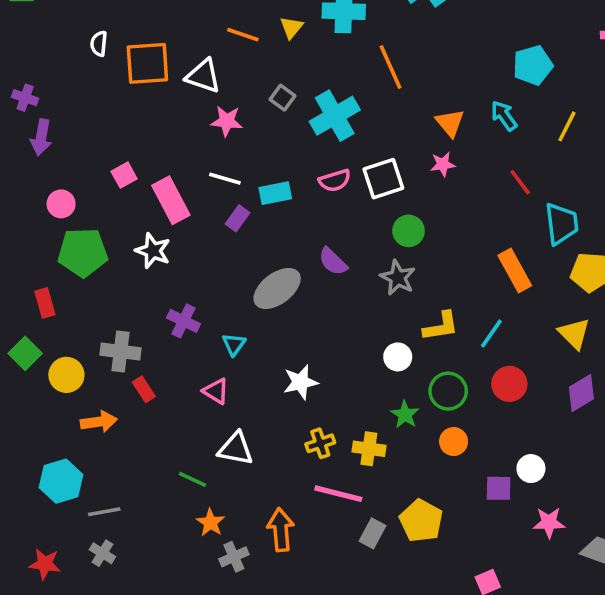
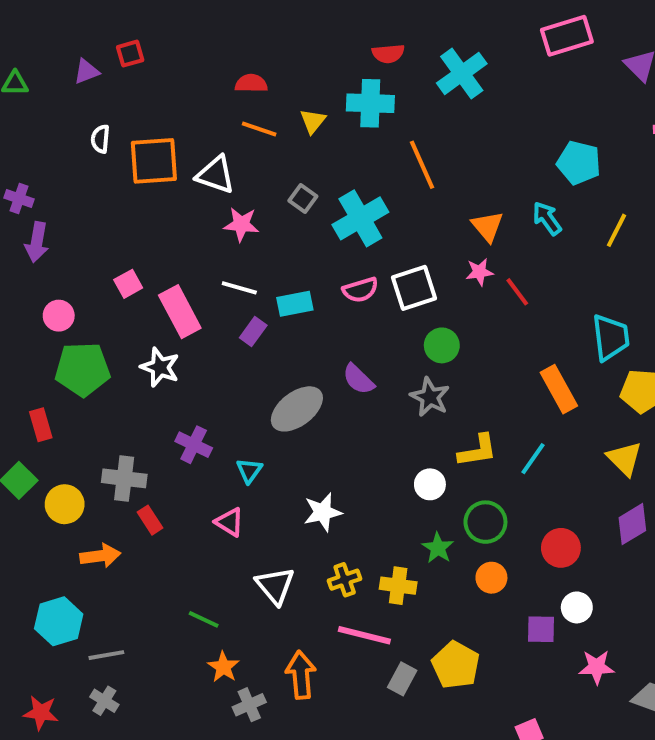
cyan pentagon: (533, 65) -> (579, 163), turned 30
red line: (520, 182) -> (517, 292), moved
red circle: (509, 384) -> (561, 548), moved
white triangle: (236, 449) -> (275, 586), moved, turned 39

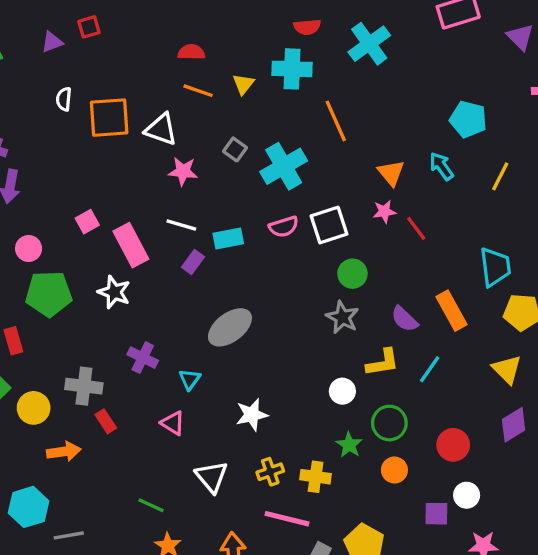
purple semicircle: (358, 379) -> (404, 319), moved

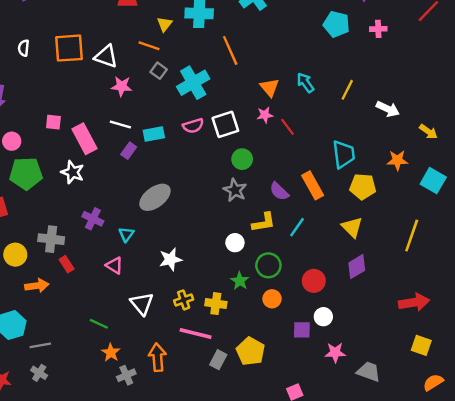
orange line: (198, 91) -> (149, 46), moved
white semicircle: (64, 99) -> (24, 48), moved
cyan pentagon: (468, 119) -> (336, 24), moved
pink square: (87, 222) -> (53, 122), turned 35

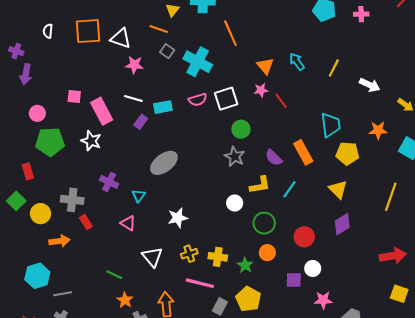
cyan cross: (193, 83) -> (198, 62), turned -32
green star: (240, 281) -> (245, 265), moved

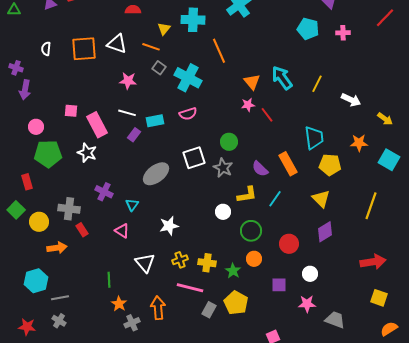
white triangle: (121, 38) -> (117, 44), moved
cyan arrow: (297, 62) -> (282, 78), size x1.4
white square: (226, 99) -> (194, 158), moved
white circle: (313, 268) -> (310, 274), moved
green line: (114, 275) -> (109, 280), turned 63

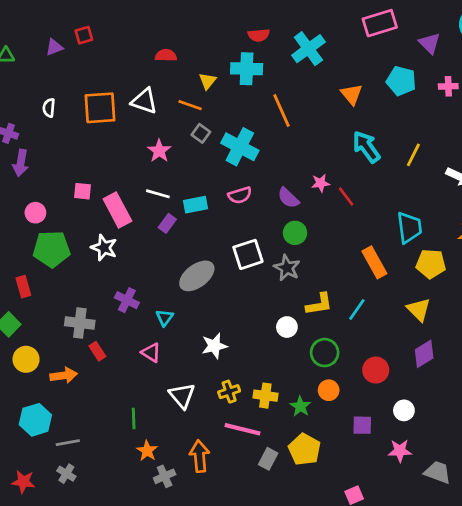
pink star: (128, 81) -> (159, 151), turned 30
orange triangle: (252, 82) -> (351, 94), moved
purple semicircle: (260, 169) -> (288, 198), moved
yellow circle: (39, 222) -> (26, 359), moved

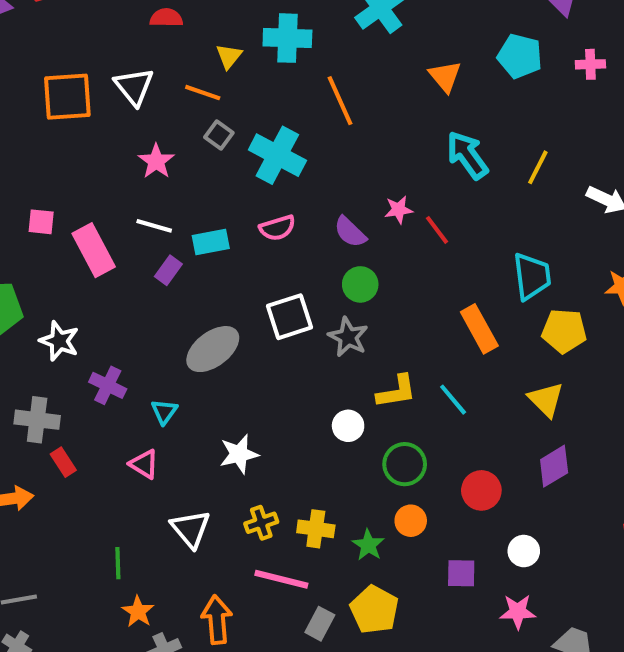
white triangle: (144, 101) -> (134, 86), turned 32
white star: (104, 248) -> (59, 341), moved
cyan line: (357, 310) -> (453, 400), turned -75

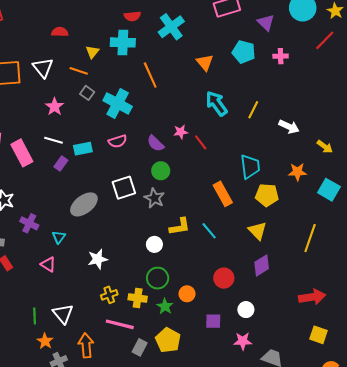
green circle: (405, 464) -> (158, 278), moved
white triangle: (191, 529) -> (63, 314), moved

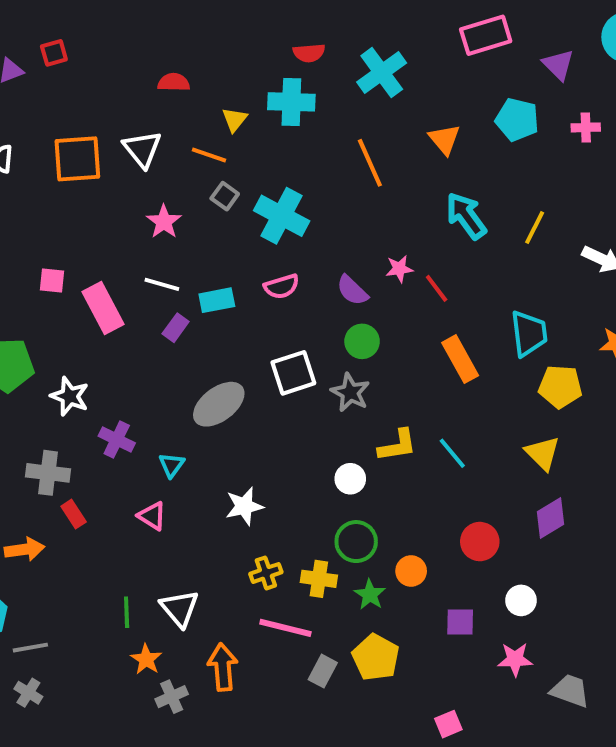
orange line: (150, 75) -> (370, 163), moved
orange rectangle: (223, 194) -> (460, 359), moved

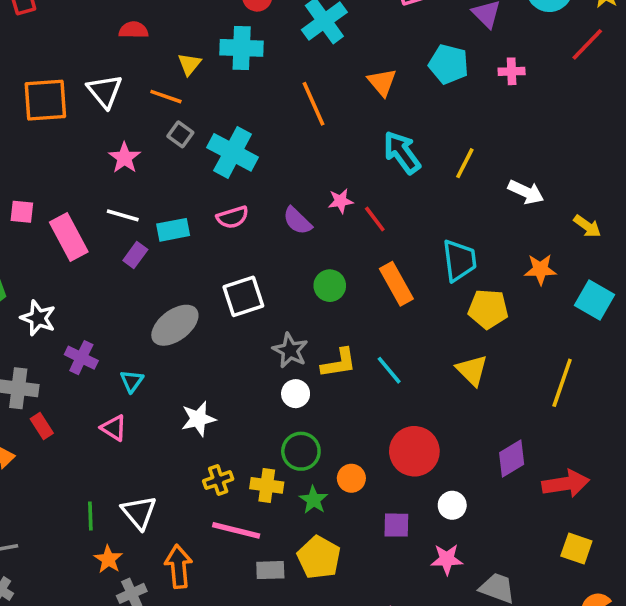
green circle: (362, 341) -> (330, 286), moved
gray star: (350, 392) -> (290, 350), moved
purple diamond: (550, 518) -> (512, 458), moved
red circle: (480, 542) -> (414, 451), size x1.4
gray rectangle: (323, 671) -> (270, 570), turned 60

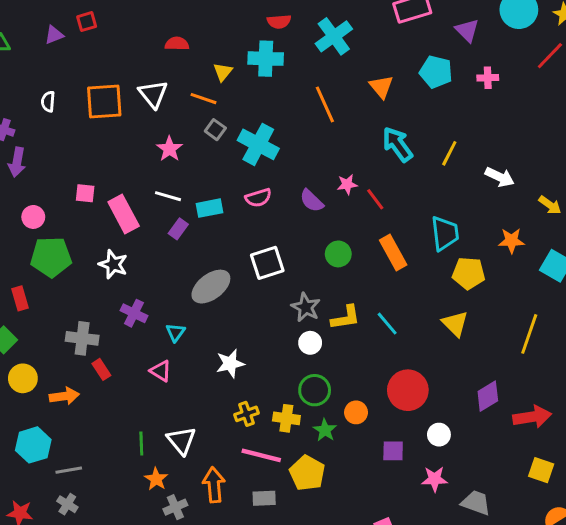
white star: (38, 318) -> (113, 264), moved
yellow pentagon: (319, 557) -> (307, 473), moved
gray rectangle: (270, 570) -> (264, 498), moved

